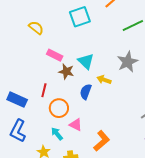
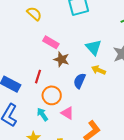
cyan triangle: (86, 61) -> (94, 47), moved
cyan arrow: (57, 134) -> (42, 114), moved

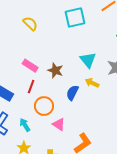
pink rectangle: (51, 42) -> (30, 66), moved
cyan arrow: (42, 114) -> (25, 125), moved

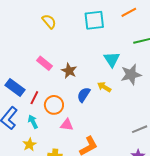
cyan triangle: (88, 60) -> (112, 59), moved
red line: (31, 87) -> (34, 98), moved
pink triangle: (59, 124) -> (67, 125), turned -32

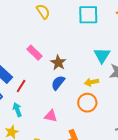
yellow arrow: (104, 87) -> (92, 82), turned -48
blue semicircle: (84, 95) -> (58, 83), moved
orange circle: (54, 105) -> (87, 103), moved

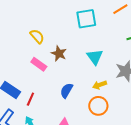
yellow semicircle: (43, 12) -> (37, 36), moved
cyan triangle: (102, 55) -> (95, 57), moved
brown star: (58, 63) -> (59, 53), moved

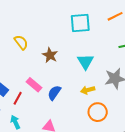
yellow semicircle: (37, 36) -> (21, 42), moved
pink rectangle: (39, 64) -> (34, 85), moved
orange circle: (98, 106) -> (98, 112), moved

